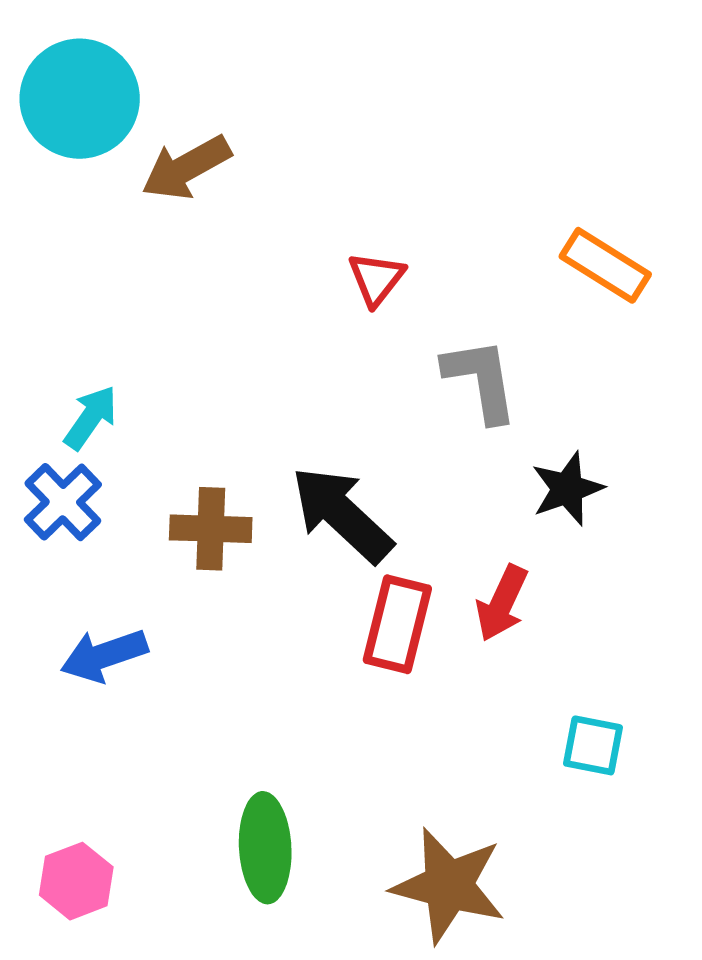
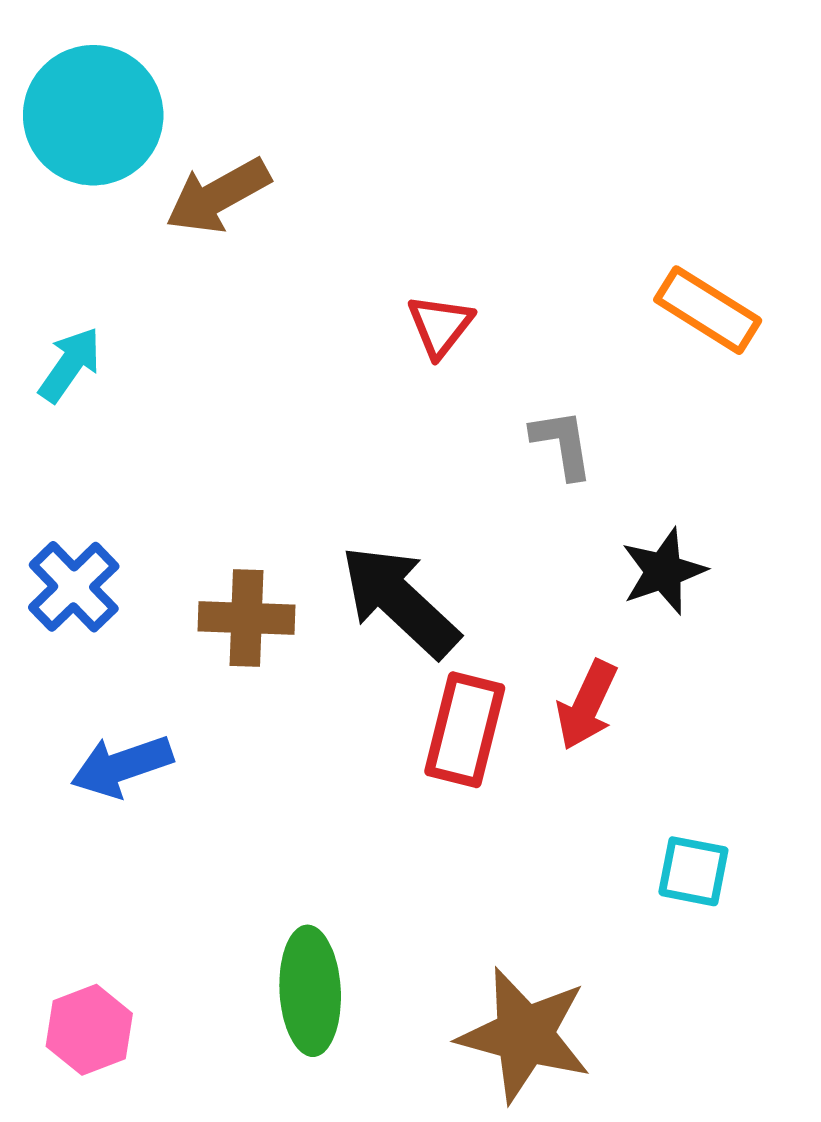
gray L-shape: (481, 380) -> (562, 444), size x0.7
cyan arrow: (91, 418) -> (70, 365), moved

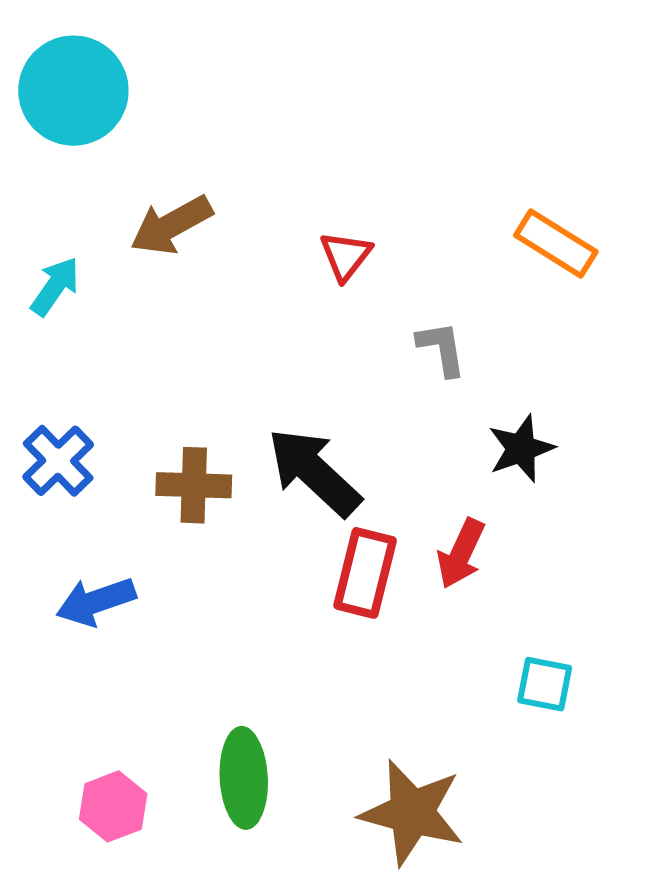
brown arrow: (218, 196) -> (171, 225), moved
pink hexagon: (89, 1030) -> (113, 806), moved

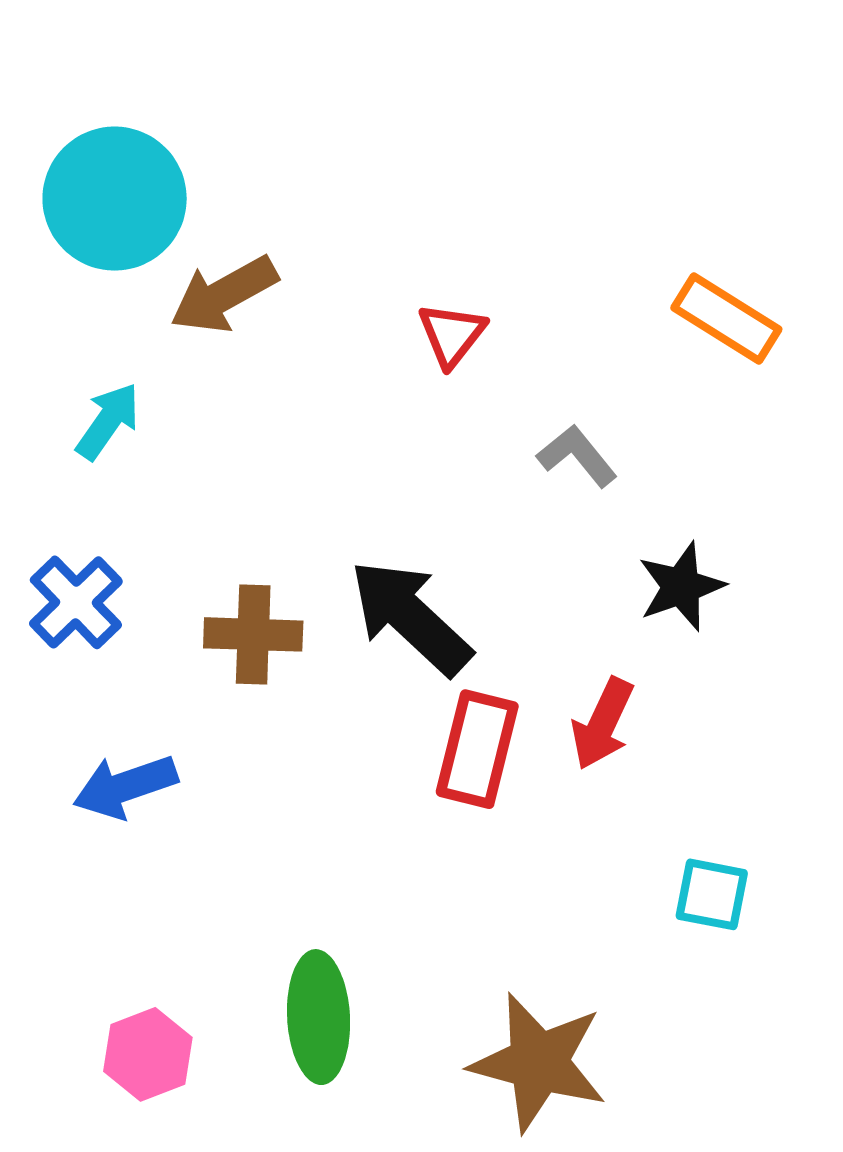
cyan circle: (73, 91) -> (115, 199), moved
cyan arrow: (55, 286) -> (108, 421), moved
gray L-shape: (442, 349) -> (577, 456), turned -30

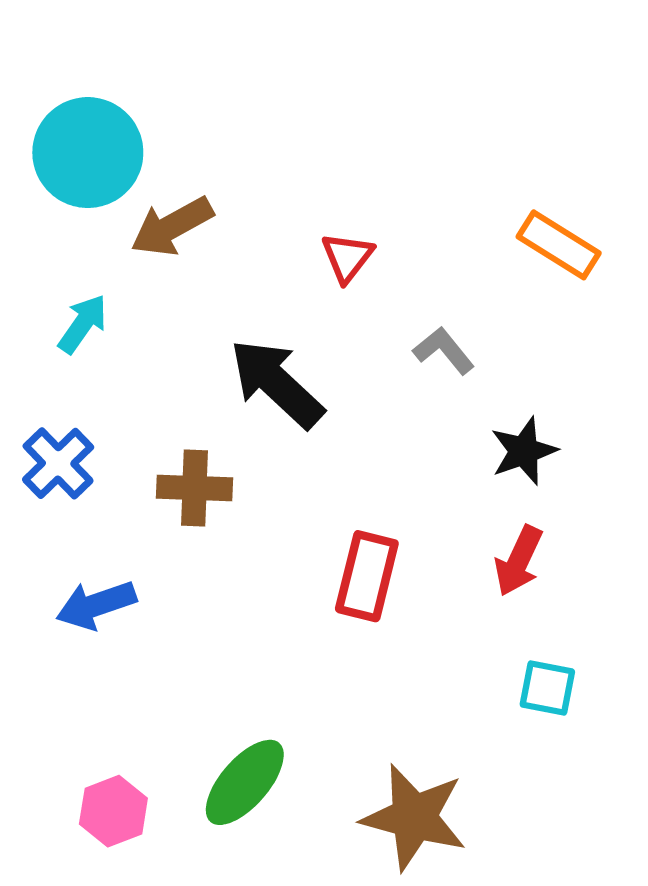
black arrow: (411, 617) -> (277, 383), moved
red arrow: (602, 724) -> (519, 561), moved
green ellipse: (319, 1017) -> (245, 782), turned 44

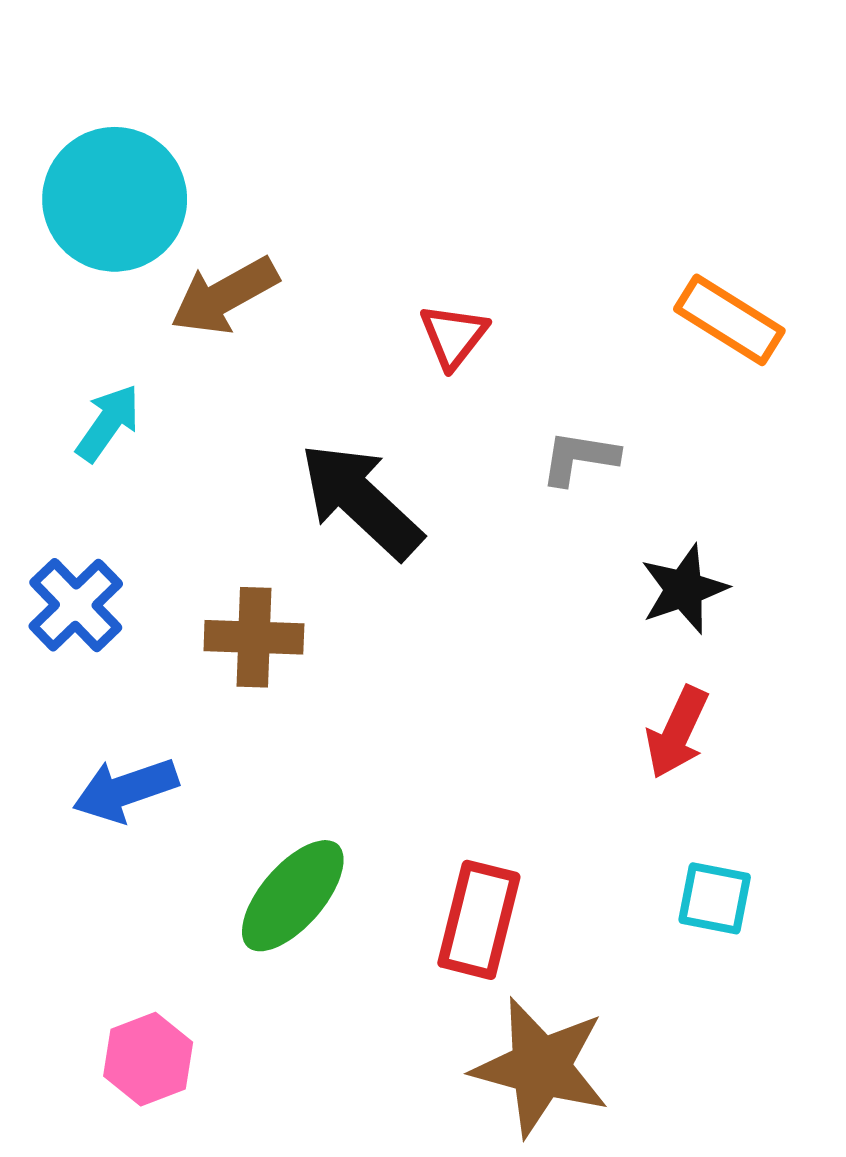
gray L-shape: (444, 351) -> (579, 458), turned -42
red rectangle: (367, 576) -> (479, 920), moved
green ellipse: (245, 782) -> (293, 896), moved

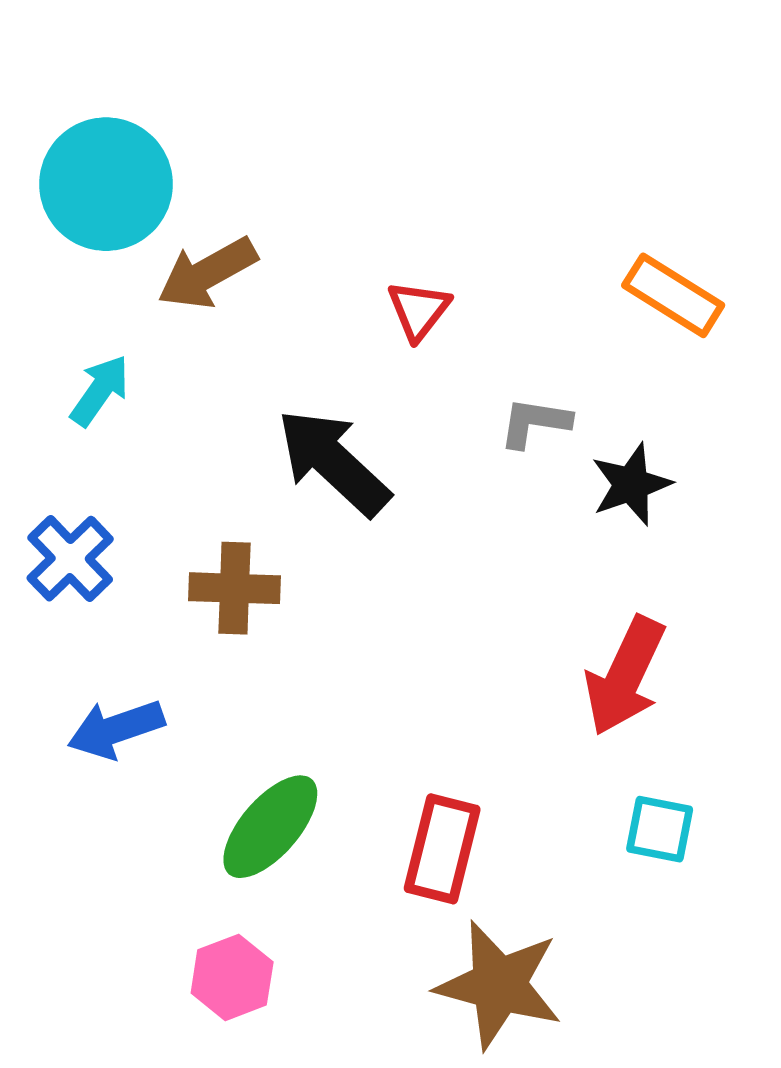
black star: (684, 589) -> (631, 484), moved
red arrow: (677, 732) -> (625, 676), size x1.4
pink hexagon: (148, 1059) -> (232, 977), moved

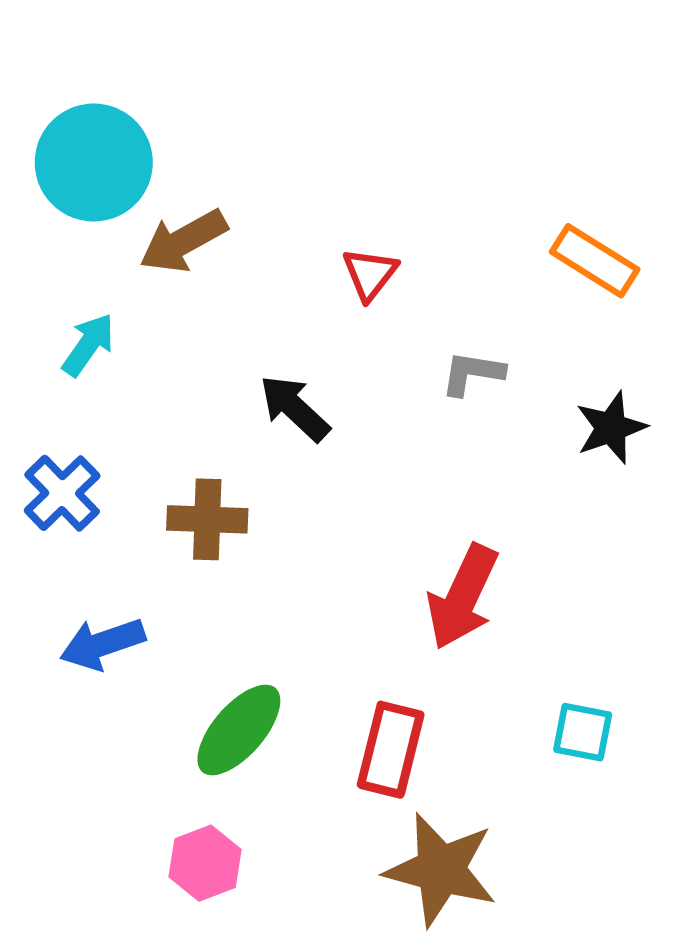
black arrow: (333, 462) -> (295, 408), size x0.7
black star: (631, 484) -> (611, 428), moved
red arrow: (625, 676) -> (463, 597), moved

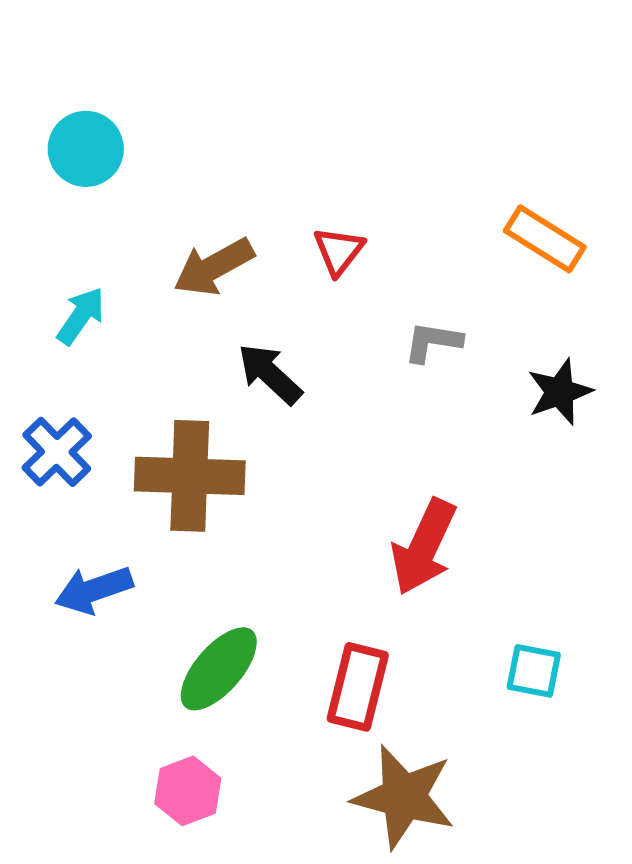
cyan circle: (94, 163) -> (86, 149), size x0.7
brown arrow: (183, 241) -> (214, 267), moved
brown cross: (207, 519) -> (190, 476), size x1.5

